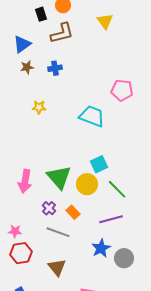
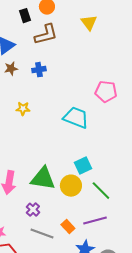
green triangle: (59, 177) -> (43, 179), turned -40
orange rectangle: (73, 212) -> (68, 227), moved

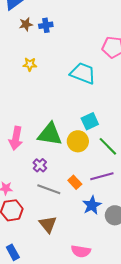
brown star: (11, 69) -> (26, 24), moved

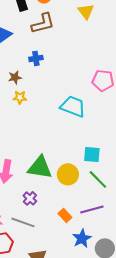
brown star: (26, 24) -> (15, 77), moved
cyan square: (90, 121) -> (92, 154), moved, turned 30
gray line: (49, 189) -> (23, 222), moved

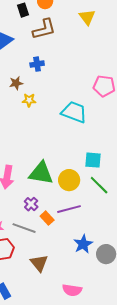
yellow star: (20, 97) -> (29, 100), moved
purple line: (92, 209) -> (69, 209), moved
orange rectangle: (65, 215) -> (47, 218), moved

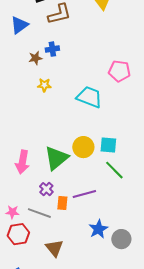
brown star: (16, 83) -> (35, 58), moved
green triangle: (41, 173) -> (56, 158), turned -48
yellow circle: (69, 180) -> (83, 147), moved
orange rectangle: (47, 218) -> (62, 203), turned 48

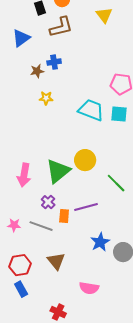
cyan square: (108, 145) -> (119, 114), moved
red hexagon: (18, 234) -> (20, 265), moved

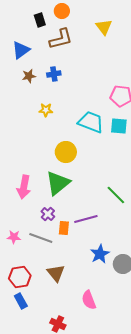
brown star: (37, 71) -> (29, 76), moved
yellow circle: (85, 160) -> (66, 152), moved
pink semicircle: (89, 288) -> (89, 300), turned 60

